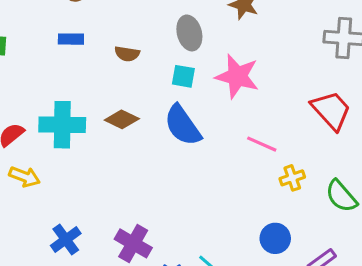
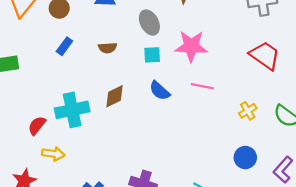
blue rectangle: (71, 39) -> (64, 46), turned -42
brown diamond: (122, 119) -> (114, 96), turned -40
blue semicircle: (183, 125) -> (160, 91), size x0.7
pink line: (262, 144) -> (202, 86), moved

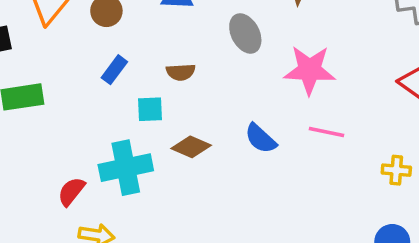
cyan square: (152, 55) -> (150, 109), moved
brown diamond: (114, 96) -> (191, 147), turned 50
yellow cross: (248, 111) -> (396, 170), turned 36

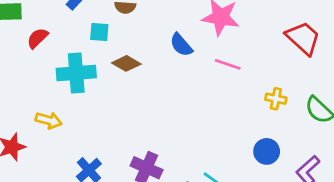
blue semicircle: (261, 138) -> (181, 45), moved
red semicircle: (71, 191) -> (37, 38), moved

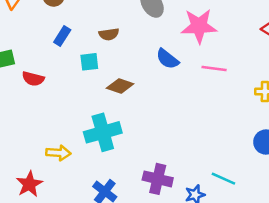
red semicircle: (37, 38) -> (33, 79), turned -110
cyan cross: (76, 73) -> (103, 132), moved

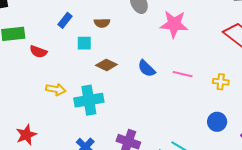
blue semicircle: (167, 59) -> (147, 68), moved
pink line: (214, 68) -> (183, 74), moved
yellow arrow: (58, 153) -> (56, 89), moved

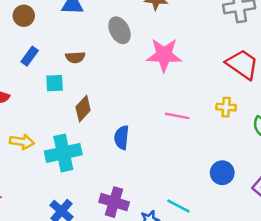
brown diamond: (106, 65) -> (83, 109), turned -70
blue semicircle: (147, 68) -> (122, 137), moved, turned 54
yellow cross: (221, 82) -> (226, 107), moved

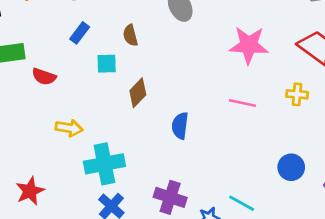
pink star: (164, 55) -> (249, 45), moved
brown semicircle: (75, 57) -> (130, 35), turned 78
cyan cross: (63, 153) -> (104, 164), moved

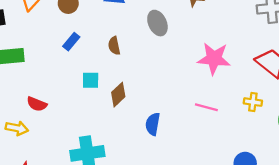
cyan square: (107, 64) -> (91, 80), moved
red semicircle: (44, 77) -> (37, 104), moved
yellow arrow: (69, 128) -> (17, 128), moved

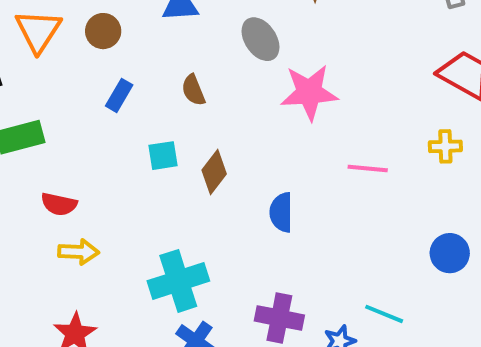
pink star: (214, 59) -> (309, 92), moved
red semicircle: (37, 104) -> (59, 204), moved
yellow arrow: (17, 128) -> (79, 252), moved

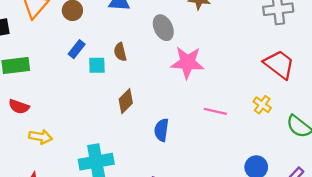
yellow cross: (445, 146) -> (262, 105), turned 30
cyan square: (163, 156) -> (97, 65), moved
red semicircle: (59, 204) -> (19, 107), moved

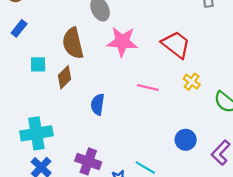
brown semicircle: (120, 52) -> (73, 43), moved, size x1.8
red trapezoid: (279, 64) -> (176, 45), moved
cyan square: (97, 65) -> (38, 64), moved

